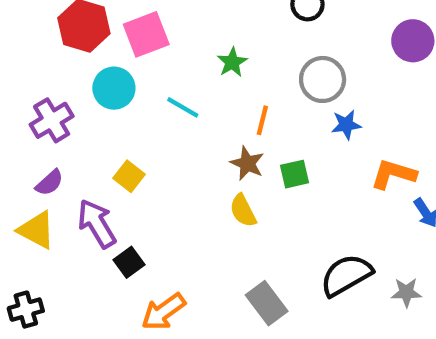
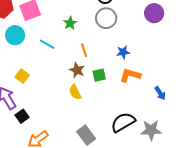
gray circle: (323, 79) -> (106, 18), moved
orange line: (262, 120) -> (84, 50), turned -32
orange L-shape: (393, 174) -> (130, 75), moved
gray star: (406, 292) -> (151, 130), size x1.5

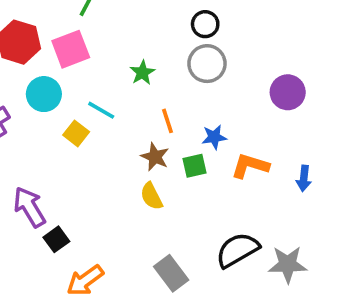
purple circle: (154, 13) -> (288, 92), moved
blue star: (123, 52) -> (214, 137), moved
yellow square: (22, 76) -> (76, 133), moved
blue arrow: (160, 93) -> (304, 178), moved, turned 40

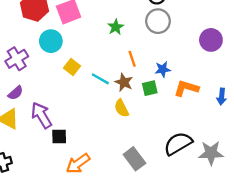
cyan line: (101, 110) -> (100, 79), moved
black square: (56, 239) -> (59, 136), turned 35

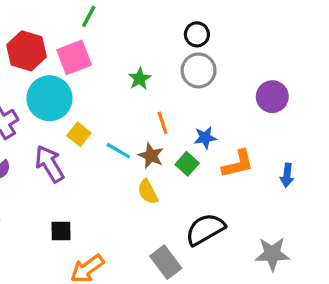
cyan circle: (51, 41) -> (49, 98), size x1.4
green square: (150, 88) -> (187, 164), turned -35
orange L-shape: (186, 88) -> (238, 164), turned 150
purple arrow: (41, 115) -> (49, 164), moved
black semicircle: (178, 144) -> (205, 229), moved

